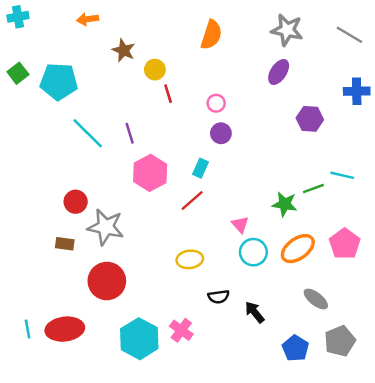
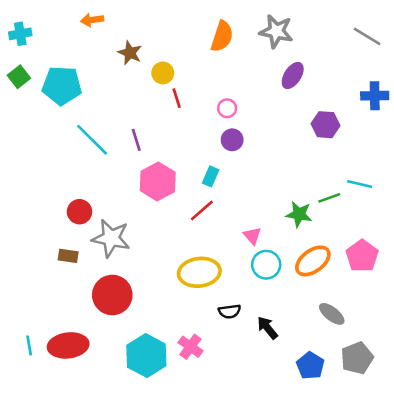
cyan cross: (18, 17) -> (20, 34), moved
gray star: (287, 30) -> (276, 31), moved
yellow ellipse: (190, 259) -> (199, 272), size x1.5

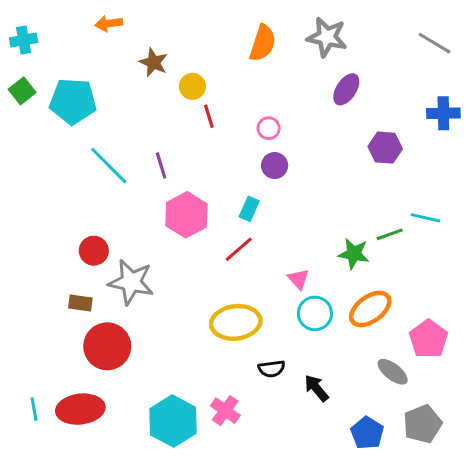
pink pentagon: (362, 256) -> (428, 339), moved
red circle: (112, 295) -> (107, 346), moved

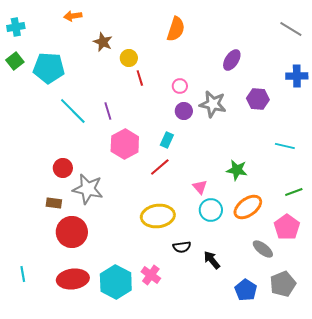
gray star: (327, 37) -> (213, 104), moved
green line: (390, 234) -> (294, 192), moved
red ellipse: (80, 409) -> (73, 279), moved

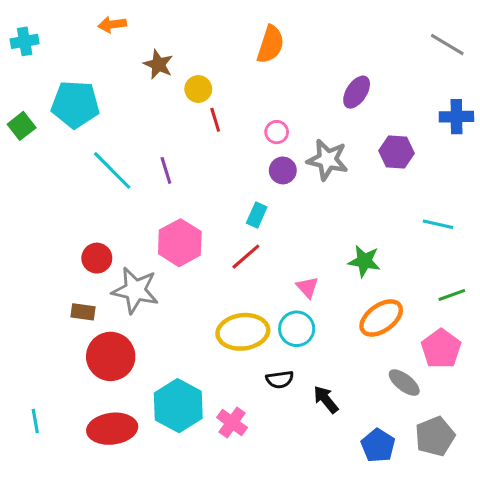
green square: (15, 61) -> (22, 126), moved
pink hexagon: (125, 144) -> (180, 243), moved
cyan circle: (211, 210) -> (297, 329), moved
cyan hexagon: (116, 282) -> (178, 406), moved

